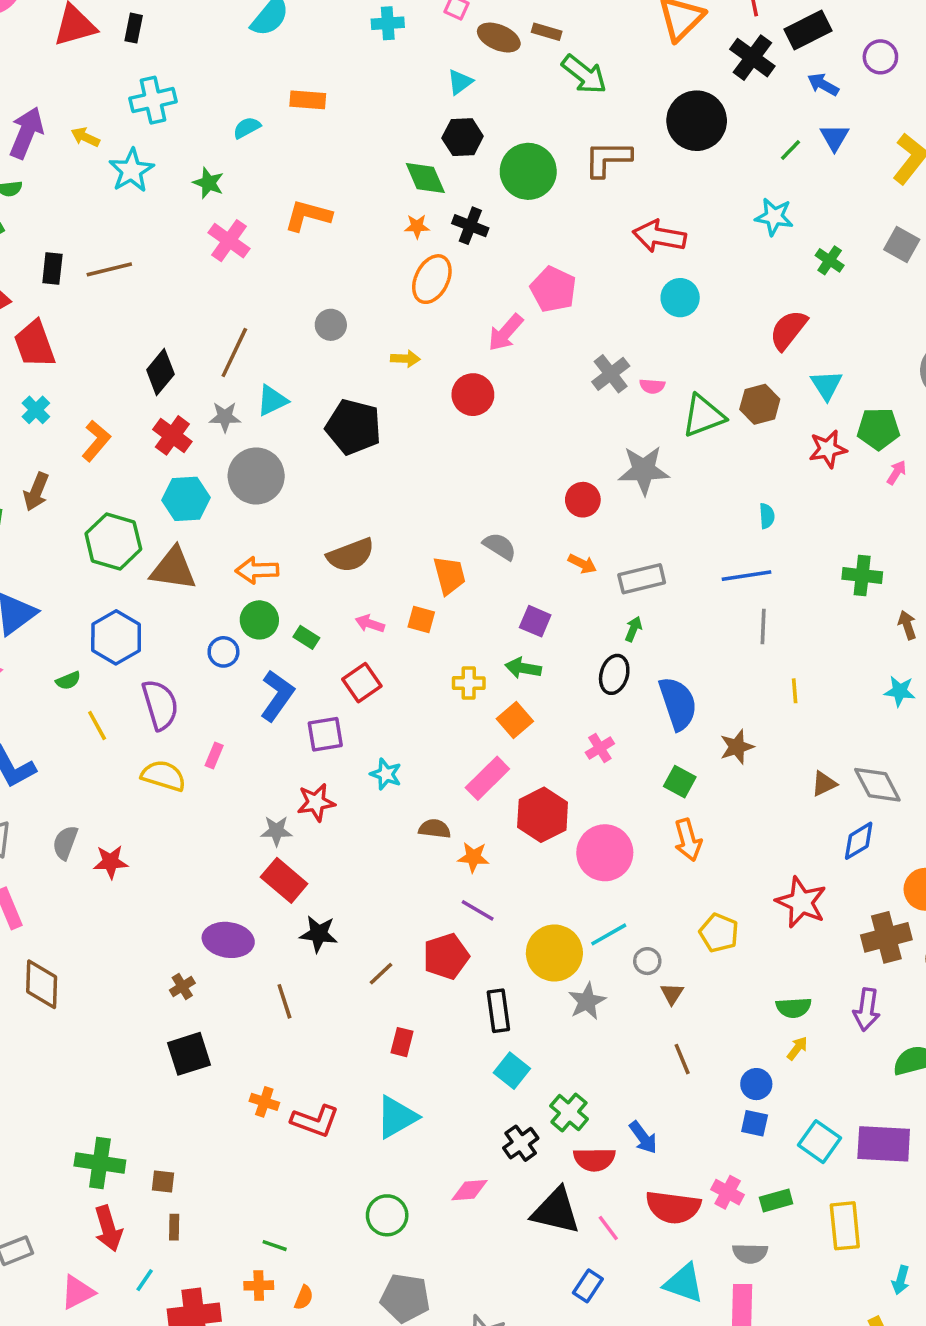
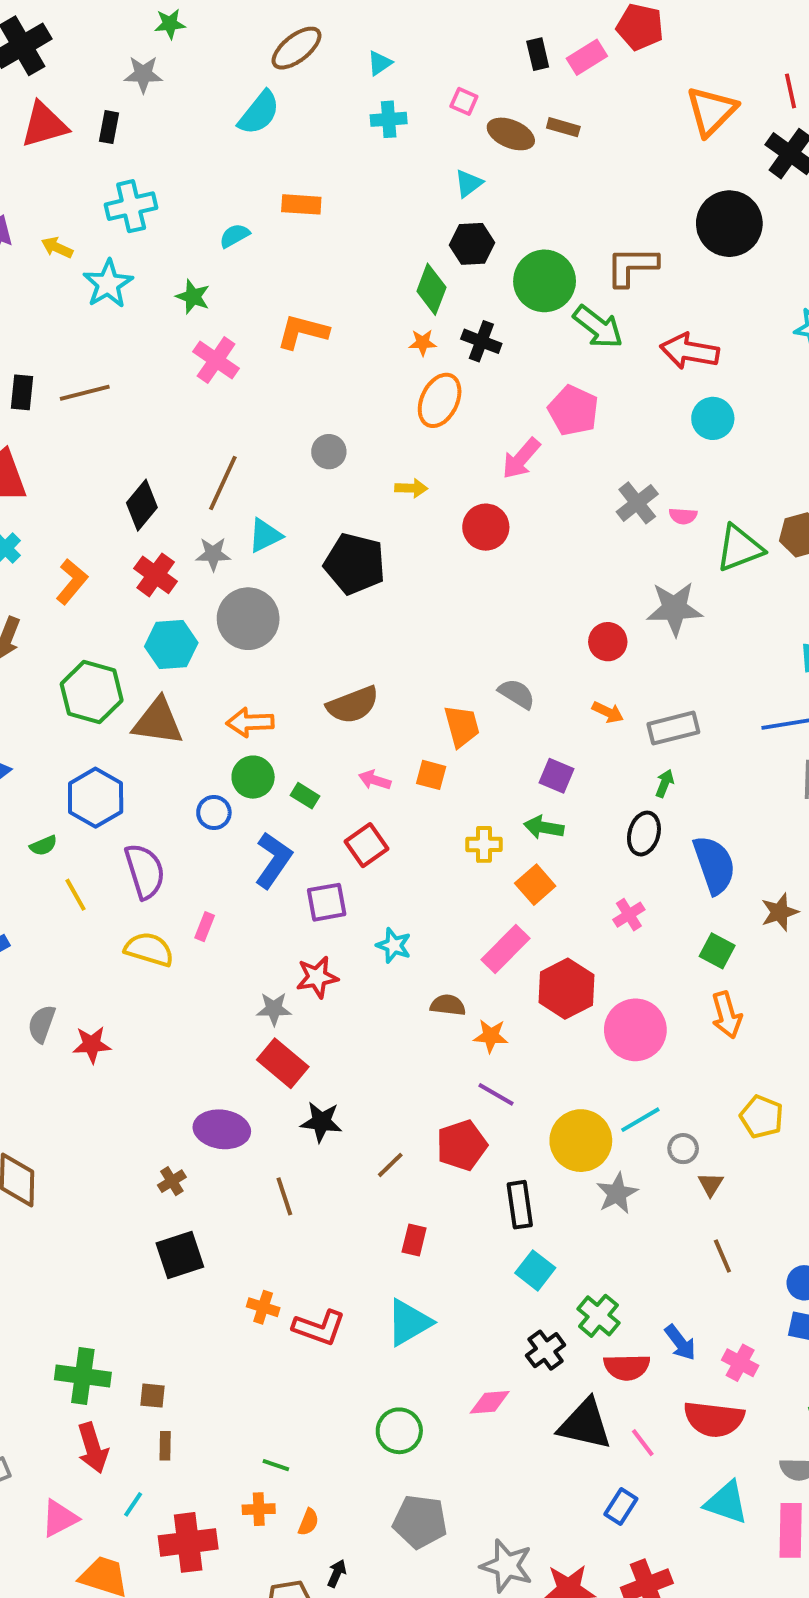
green arrow: (584, 74) -> (598, 327), moved
green diamond: (425, 178) -> (431, 289), turned 45
pink cross: (728, 1192) -> (740, 1363), moved

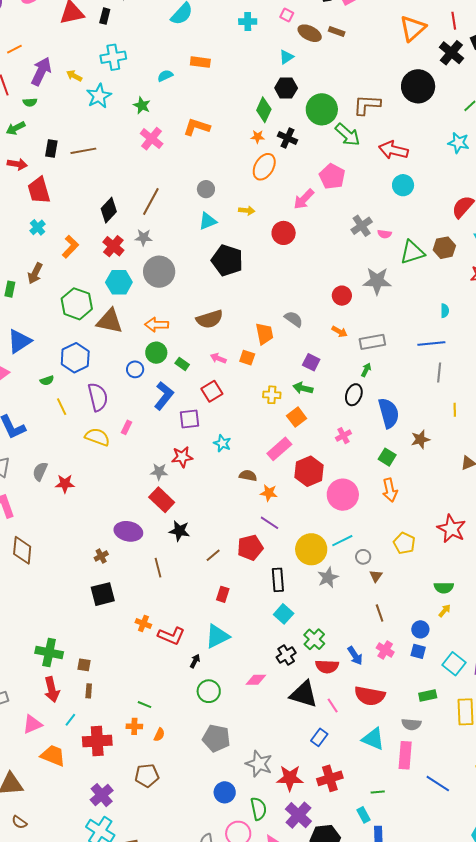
cyan triangle: (265, 535) -> (208, 221), moved
black pentagon: (355, 564) -> (227, 260), moved
pink cross: (740, 1363) -> (385, 650), moved
black arrow: (337, 1573) -> (195, 661), moved

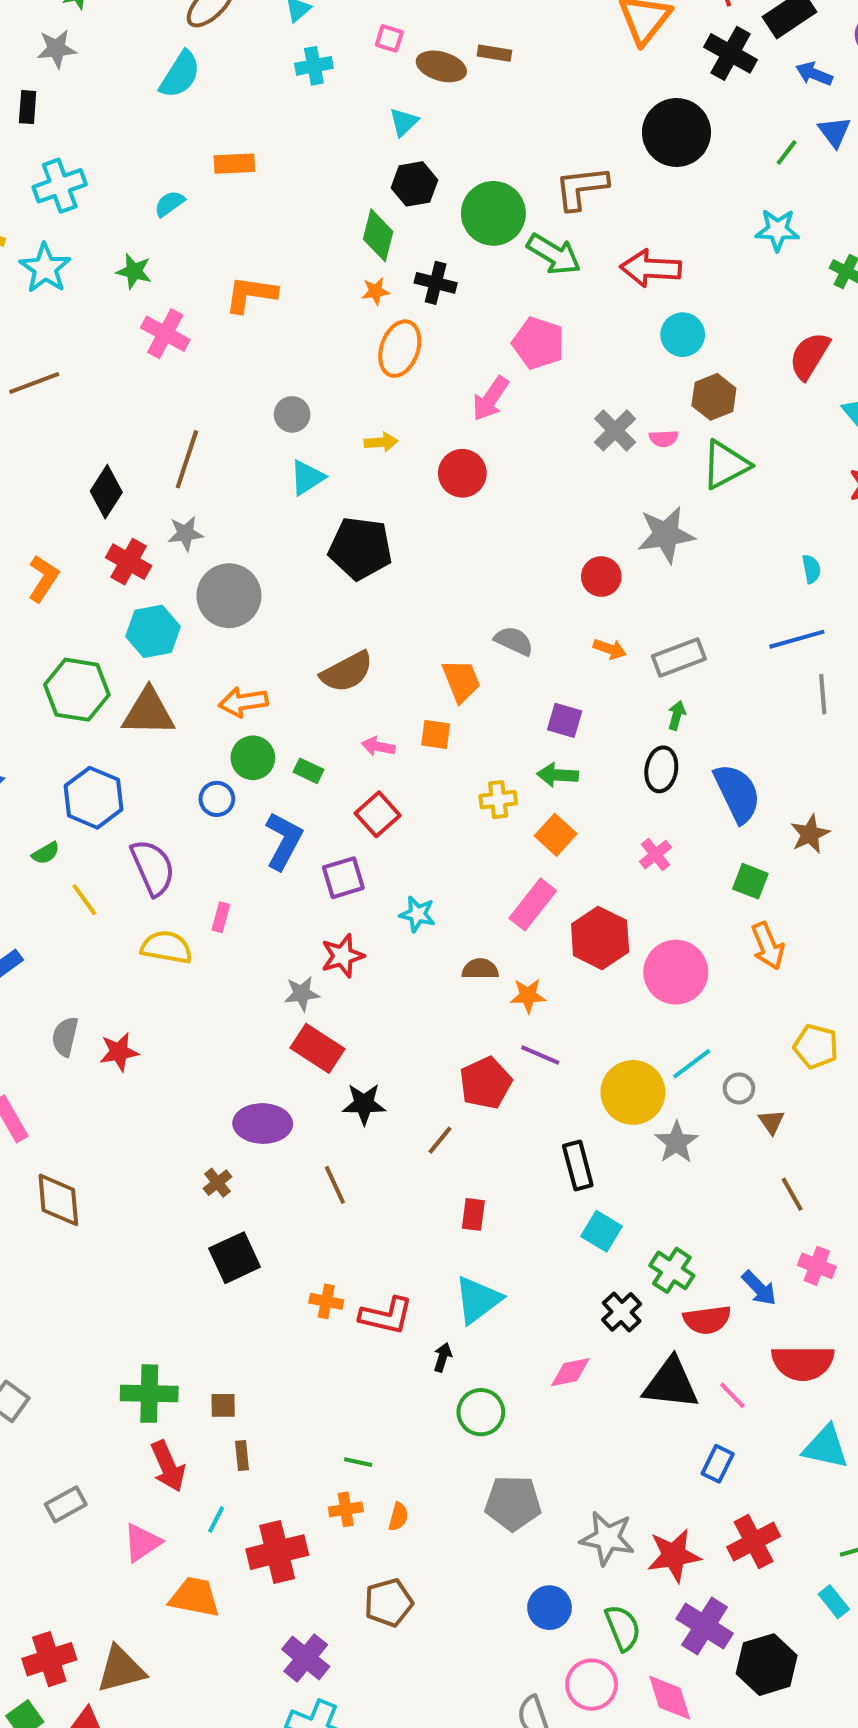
brown hexagon: (444, 248) -> (714, 397), moved
red pentagon: (250, 548) -> (486, 1083), moved

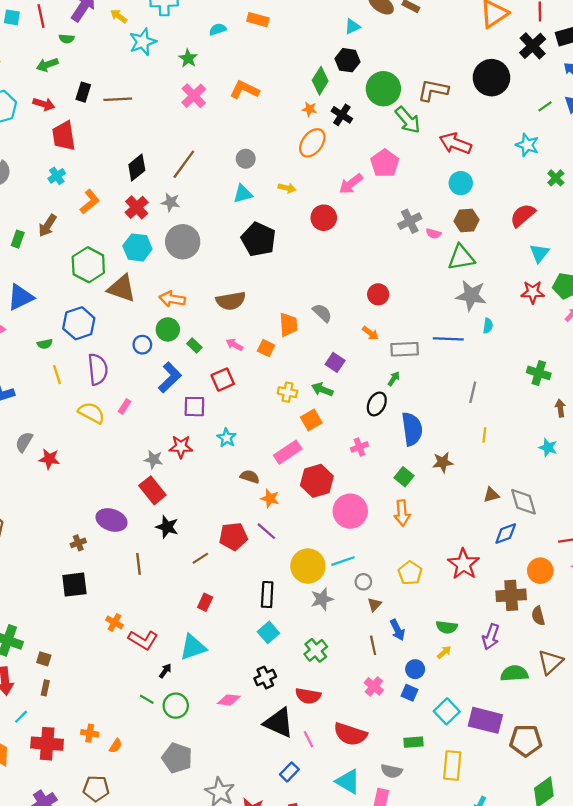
gray star: (666, 535) -> (471, 296), moved
blue line: (797, 639) -> (448, 339), moved
green cross: (672, 1270) -> (316, 650), moved
blue arrow: (759, 1288) -> (397, 630), moved
green line: (358, 1462) -> (147, 699), moved

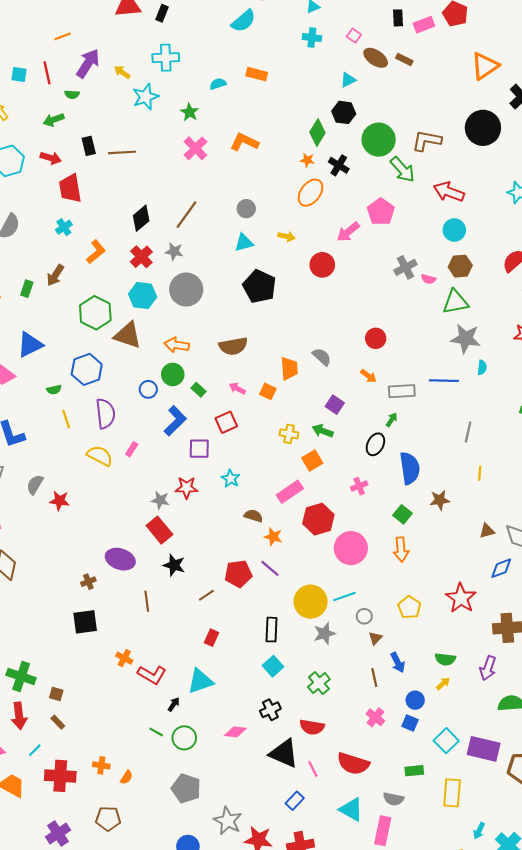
black rectangle: (83, 92) -> (89, 146), turned -30
brown rectangle: (45, 688) -> (58, 722), turned -56

